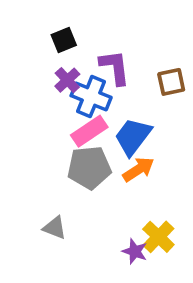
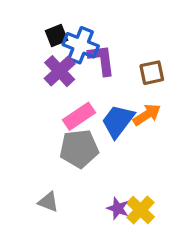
purple cross: (67, 80) -> (60, 71), size x1.4
blue cross: (91, 97) -> (81, 45), moved
orange arrow: (138, 169) -> (147, 115), moved
purple star: (135, 251) -> (118, 208), moved

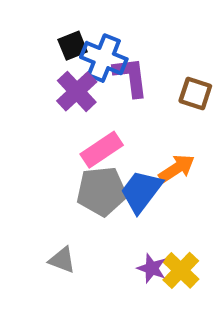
brown square: (152, 73) -> (195, 93), turned 30
orange arrow: (147, 115) -> (177, 168), moved
blue trapezoid: (118, 121) -> (141, 191), moved

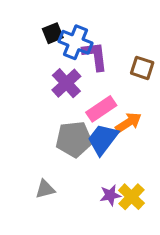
purple cross: (77, 91) -> (66, 83), moved
pink rectangle: (102, 150) -> (101, 109), moved
gray triangle: (62, 260) -> (45, 189), turned -35
purple star: (152, 268) -> (110, 195), turned -30

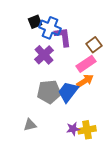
brown square: (142, 68) -> (94, 45), turned 35
pink rectangle: (101, 109) -> (86, 64), moved
yellow cross: (131, 197) -> (87, 130), turned 36

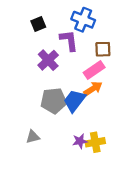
blue cross: (50, 28) -> (83, 20), moved
brown square: (94, 45) -> (103, 49), turned 35

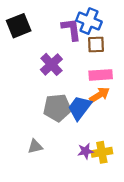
black square: (38, 24) -> (19, 26), moved, size x1.5
purple L-shape: (69, 40) -> (71, 29), moved
brown square: (103, 49) -> (96, 44), moved
pink rectangle: (94, 70) -> (101, 75), turned 30

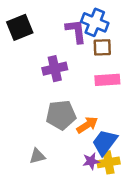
purple cross: (51, 64) -> (55, 69), turned 30
orange arrow: (100, 95) -> (87, 125), moved
blue trapezoid: (80, 108) -> (105, 142), moved

